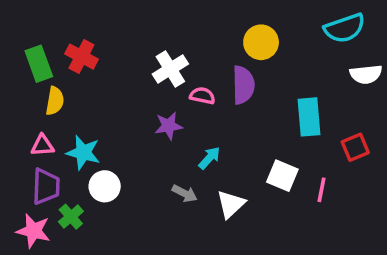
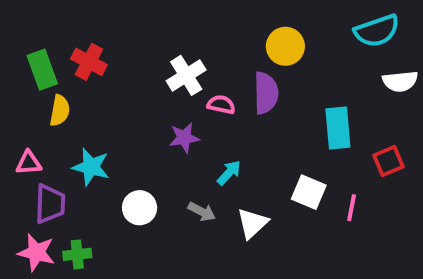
pink triangle: (42, 145) -> (29, 163), moved
white circle: (105, 186) -> (140, 208), moved
green cross: (71, 217) -> (77, 254), moved, turned 35

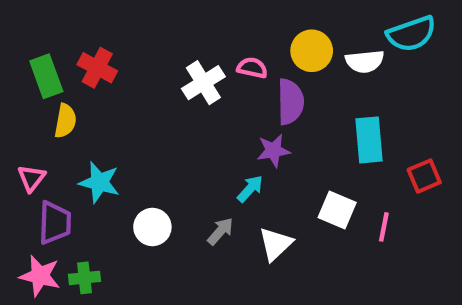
white semicircle: (400, 81) -> (365, 61), moved
pink semicircle: (221, 105) -> (252, 68), moved
purple star: (184, 138) -> (273, 151), moved
pink triangle: (29, 163) -> (31, 178), turned -48
gray arrow: (202, 212) -> (220, 231), turned -76

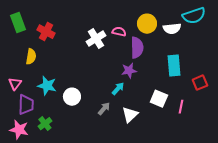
green rectangle: (46, 76) -> (18, 23), moved
white circle: (152, 227) -> (72, 97), moved
green cross: (84, 278) -> (45, 124), moved, turned -32

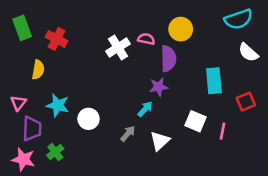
white semicircle: (172, 29) -> (248, 52), moved, turned 48

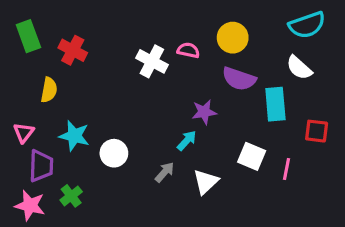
white cross: (118, 48) -> (152, 61), turned -30
white semicircle: (248, 52) -> (299, 68), moved
purple semicircle: (168, 59) -> (239, 79), moved, turned 110
red square: (246, 102) -> (317, 131), turned 30

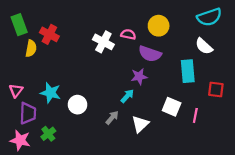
purple semicircle: (239, 79) -> (150, 54), moved
yellow semicircle: (49, 90) -> (31, 48), moved

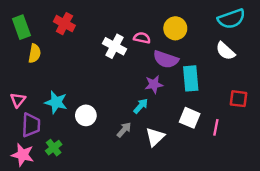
red cross: (49, 34) -> (64, 24), moved
cyan rectangle: (188, 71) -> (191, 78), moved

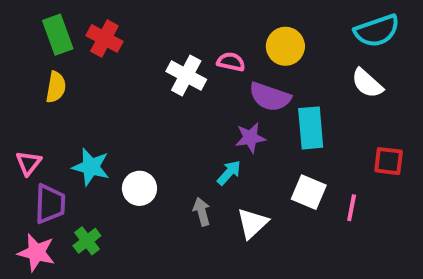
green rectangle: (21, 27) -> (58, 35), moved
gray arrow: (124, 130) -> (202, 212), turned -56

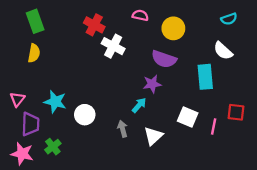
cyan semicircle: (377, 31) -> (229, 19), size x0.6
red cross: (104, 38) -> (94, 25), moved
pink semicircle: (231, 62) -> (140, 15), moved
cyan rectangle: (311, 128) -> (205, 77), moved
red square: (389, 161) -> (236, 112), moved

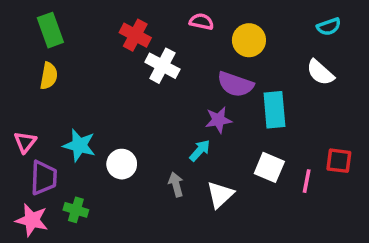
cyan rectangle: (205, 77) -> (274, 110), moved
green cross: (53, 147) -> (76, 210), turned -35

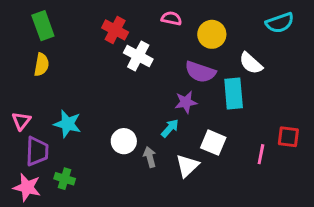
cyan semicircle: (329, 27) -> (280, 23), size x1.4
white semicircle: (320, 72) -> (251, 63), moved
white circle: (122, 164) -> (124, 141), moved
white square: (269, 167) -> (213, 143), moved

